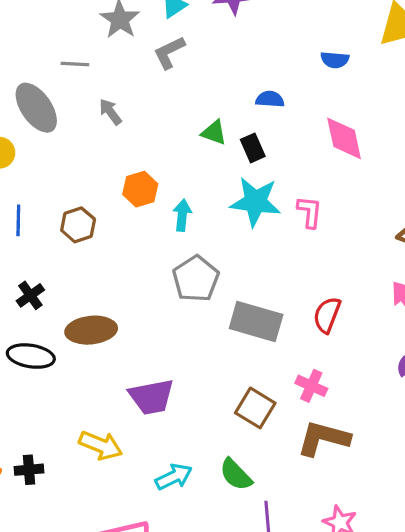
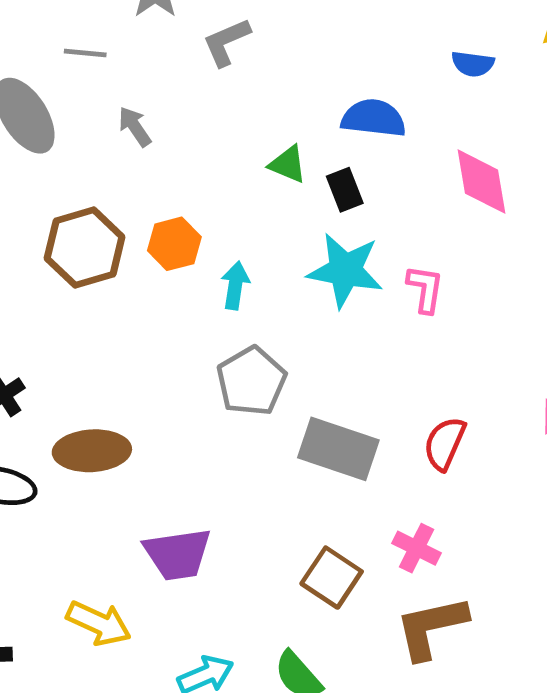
blue semicircle: (270, 99) -> (374, 118), size x1.5
brown hexagon: (78, 225) -> (85, 248), moved, size x1.5
brown L-shape: (323, 438) -> (431, 627), turned -30

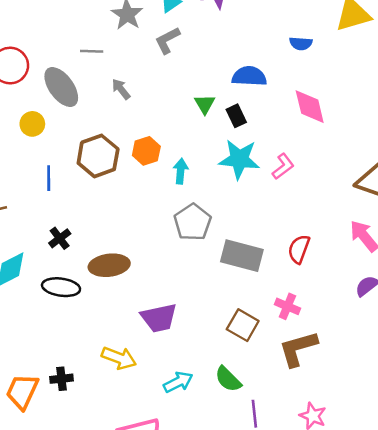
green triangle: (288, 164) -> (205, 104), turned 40
pink L-shape: (425, 289) -> (283, 166), turned 48

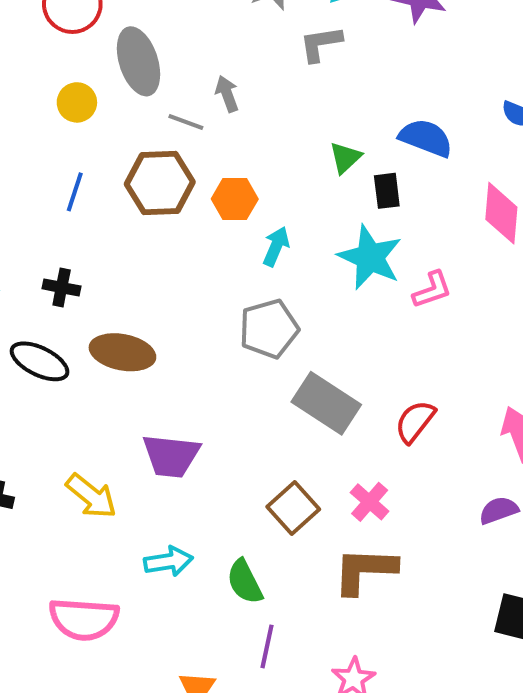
gray line: (92, 51) -> (186, 122), moved
black cross: (60, 238) -> (62, 287), turned 30

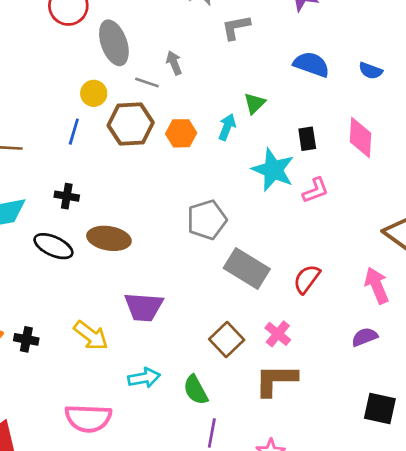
yellow circle: (77, 102) -> (94, 93), moved
blue semicircle: (426, 138) -> (311, 64), moved
black rectangle: (387, 191) -> (307, 139), moved
cyan arrow: (276, 246) -> (227, 127), moved

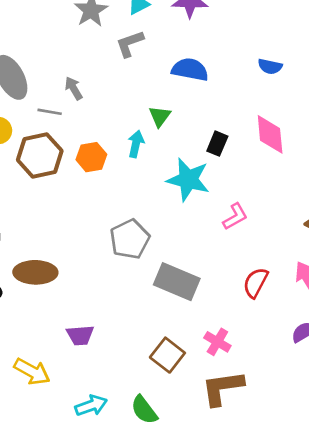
blue semicircle: (311, 64) -> (190, 70), moved
black rectangle: (307, 139) -> (217, 144), turned 40
pink L-shape: (316, 190) -> (235, 217), moved
red semicircle: (307, 279) -> (256, 283), moved
purple trapezoid: (144, 307) -> (80, 335), size x0.7

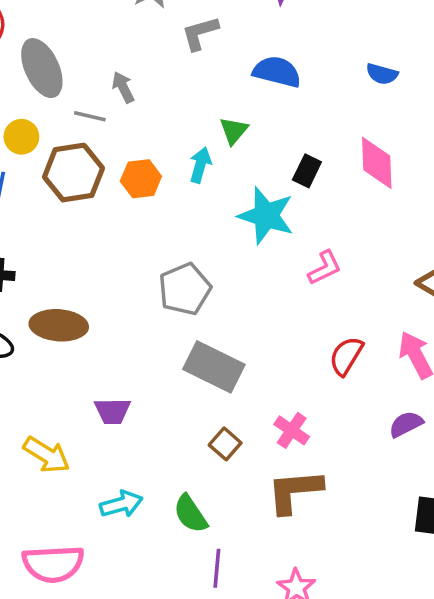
gray rectangle: (177, 282) -> (214, 367), moved
brown square: (167, 355) -> (225, 444), size x0.7

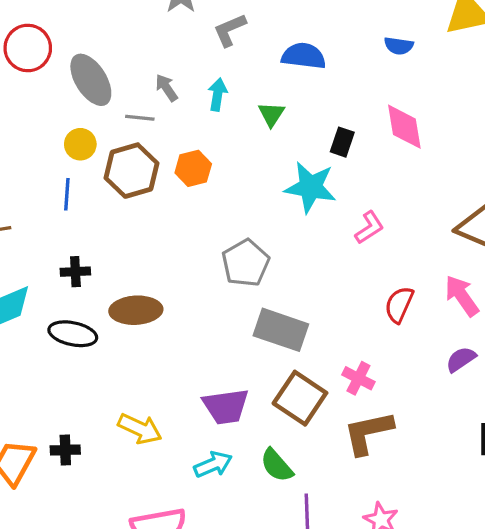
cyan arrow: (200, 165) -> (218, 95), moved
purple trapezoid: (112, 411) -> (226, 406), moved, size x1.4
brown square: (225, 444) -> (300, 398), size x1.8

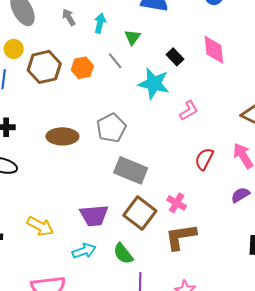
gray line: (140, 118) -> (115, 61), moved, turned 42
black rectangle: (342, 142) -> (175, 57), turned -66
brown ellipse: (136, 310) -> (62, 136), moved

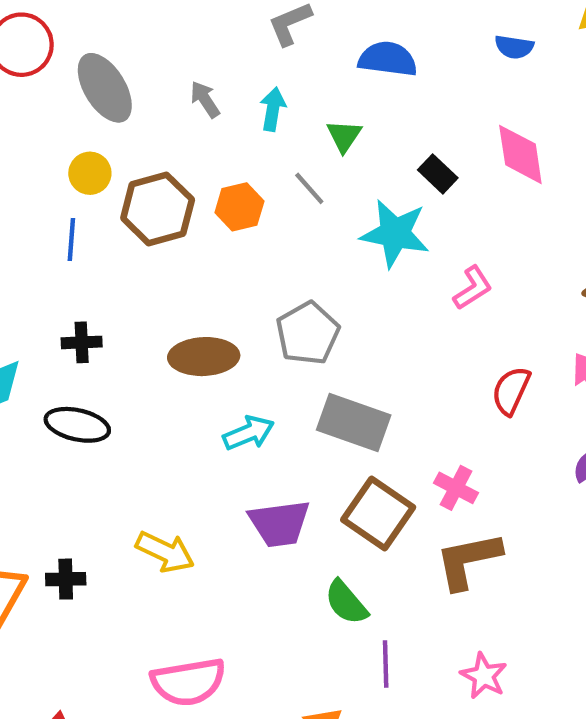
cyan arrow: (84, 251) -> (249, 433), moved

